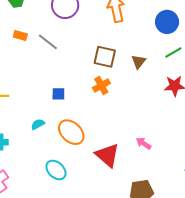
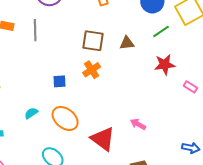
gray line: (48, 42) -> (35, 30), turned 55
brown triangle: (139, 62) -> (127, 43), turned 49
blue square: (58, 94) -> (59, 81), moved

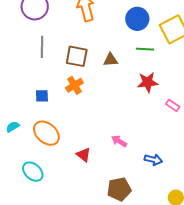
gray line: (35, 30) -> (42, 47), moved
green line: (161, 31) -> (145, 49), turned 36
red triangle: (103, 139) -> (84, 155), size x0.6
blue arrow: (191, 148) -> (153, 160), moved

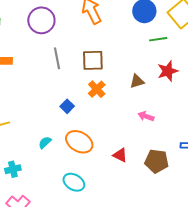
brown triangle: (111, 60) -> (137, 81), moved
blue square: (42, 96) -> (67, 106), turned -32
pink arrow: (119, 141) -> (146, 116), moved
brown pentagon: (119, 189) -> (157, 161), moved, turned 30

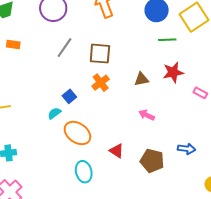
gray line: (57, 58) -> (65, 48), turned 40
cyan semicircle: (45, 143) -> (54, 113), moved
cyan ellipse: (74, 182) -> (84, 172), moved, turned 40

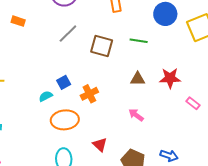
green line: (167, 40) -> (139, 41), moved
orange cross: (101, 83) -> (89, 94), moved
orange ellipse: (77, 133) -> (65, 120), turned -52

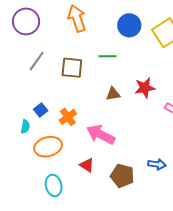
cyan semicircle: (46, 96) -> (25, 127), turned 136
pink arrow: (136, 115) -> (101, 135), moved, size x1.8

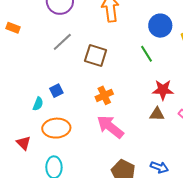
green line: (107, 56) -> (147, 54), moved, turned 48
brown triangle: (113, 94) -> (157, 114), moved
orange cross: (68, 117) -> (104, 95), moved
red triangle: (87, 165) -> (23, 143), moved

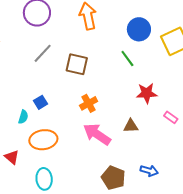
brown triangle: (157, 114) -> (131, 126), moved

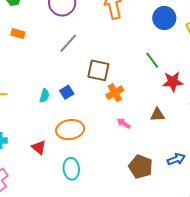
green line: (127, 58) -> (152, 60), moved
brown square: (77, 64) -> (98, 70), moved
cyan semicircle: (23, 117) -> (44, 96), moved
pink arrow: (97, 134) -> (124, 123), size x0.5
blue arrow: (149, 171) -> (176, 159), turned -36

